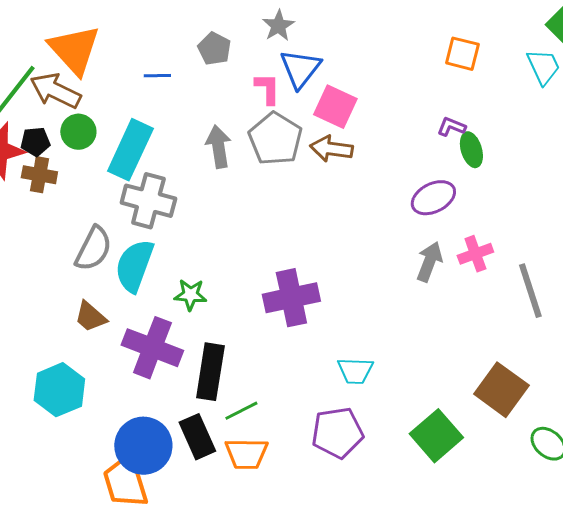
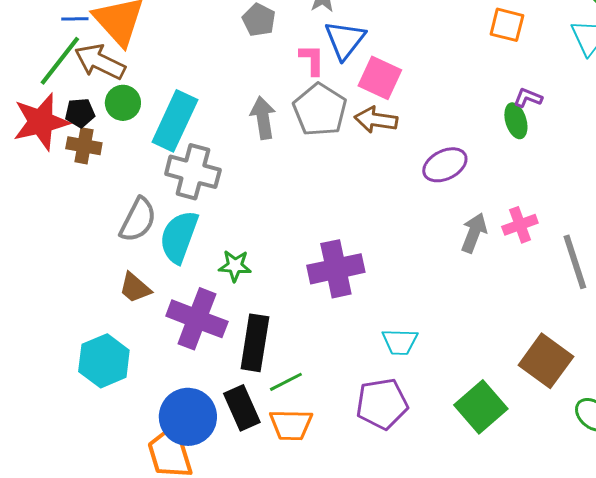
blue line: (157, 76) -> (75, 19), moved
purple L-shape: (451, 127) -> (528, 98), moved
purple ellipse: (433, 198) -> (445, 165), moved

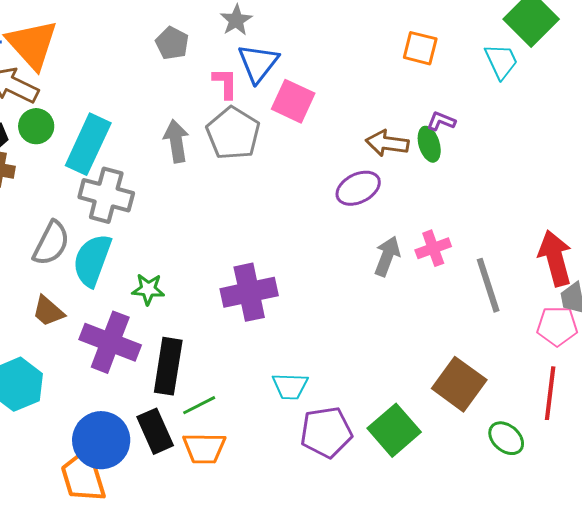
brown arrow: (376, 120) -> (387, 143), moved
cyan trapezoid: (400, 342) -> (290, 386), moved
purple pentagon: (382, 404) -> (326, 432), moved

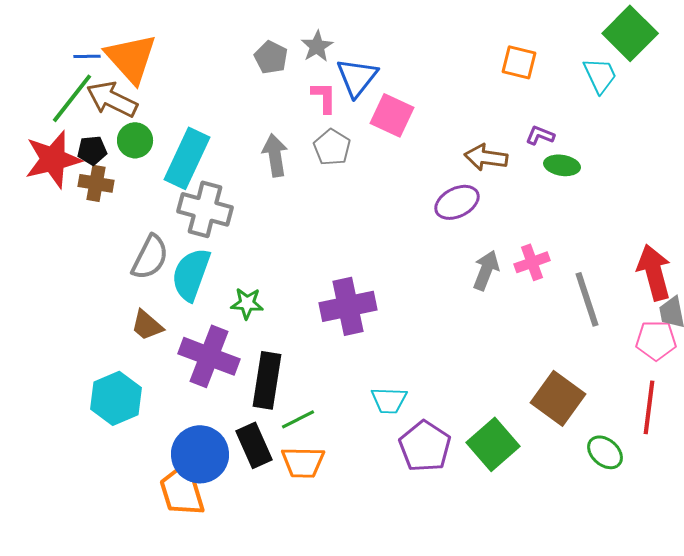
gray star: (236, 20) -> (317, 46), moved
gray pentagon: (233, 133) -> (332, 147), size x0.7
green ellipse: (429, 144) -> (562, 165), moved, turned -64
purple pentagon: (326, 432) -> (425, 446), turned -30

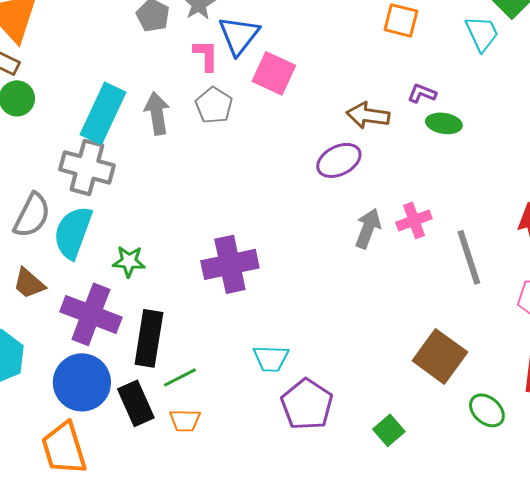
cyan rectangle: (187, 158) -> (103, 113), moved
green square: (493, 444) -> (389, 430), moved, size x0.6
blue circle: (200, 454) -> (82, 382), moved
orange trapezoid: (303, 462) -> (185, 420), size x0.7

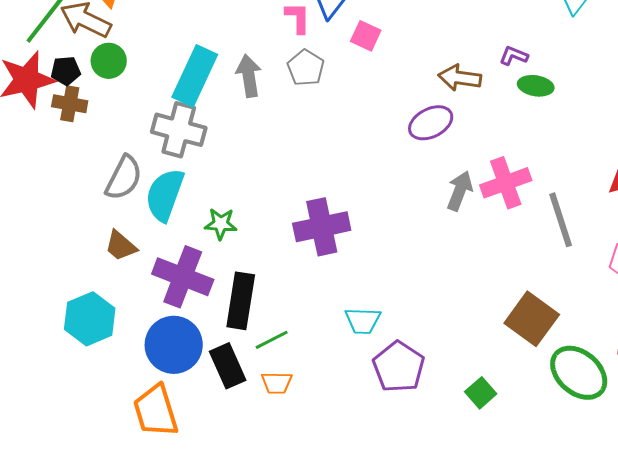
pink square: (274, 73) -> (366, 36), size x0.7
pink cross: (414, 220) -> (506, 183), size x1.4
green ellipse: (487, 410) -> (579, 373), size x1.6

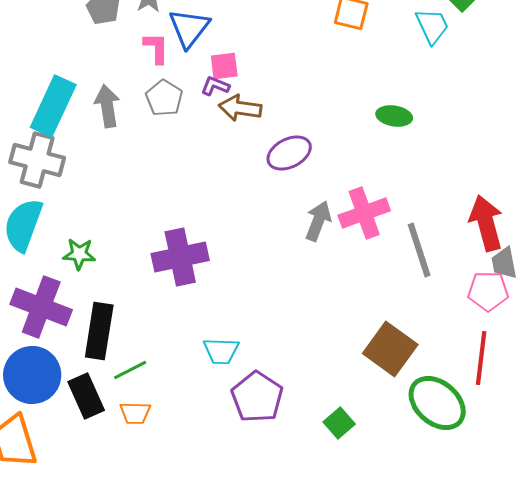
pink square: (366, 36) -> (224, 66), turned -32
purple L-shape: (514, 56) -> (215, 86), moved
brown arrow: (460, 78) -> (240, 108), moved

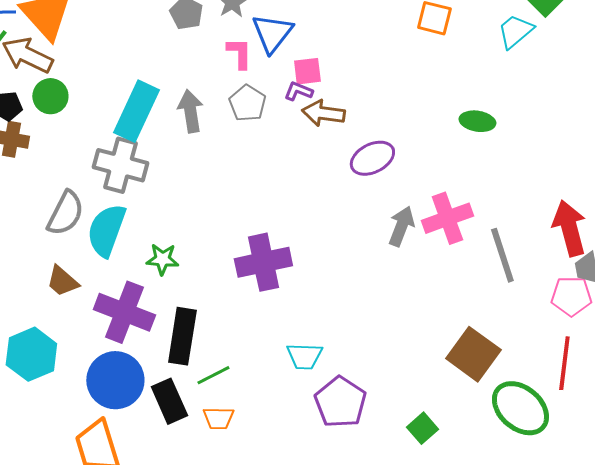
cyan trapezoid: (432, 26) -> (515, 31), turned -105

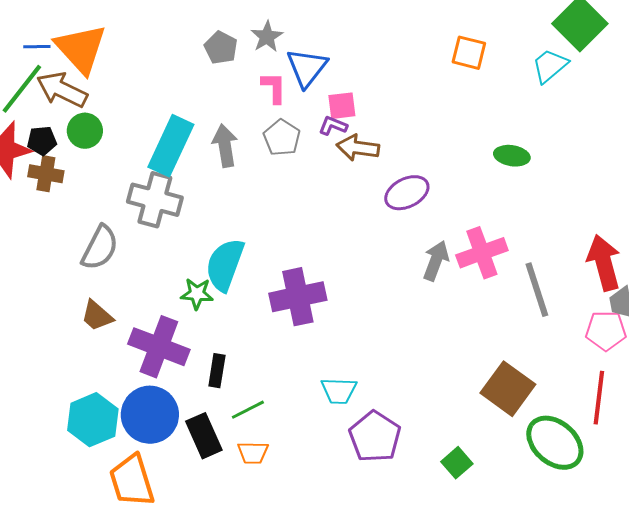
cyan semicircle: (106, 230) -> (225, 265), moved
black rectangle: (182, 336) -> (217, 371), size x0.6
cyan hexagon: (31, 354) -> (93, 420), moved

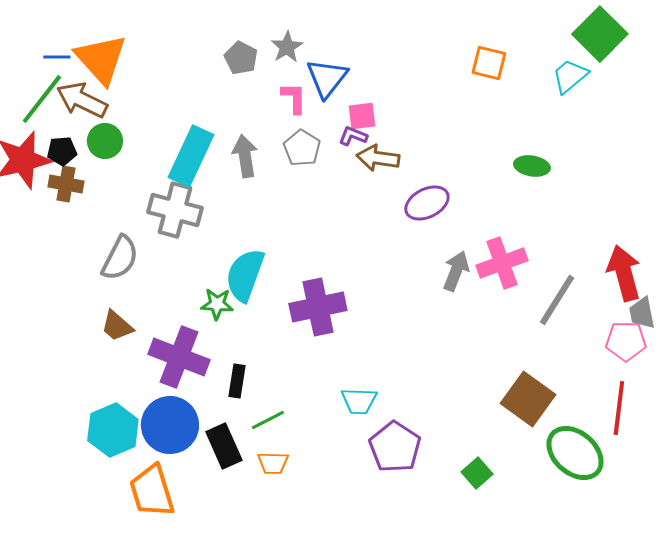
gray line: (537, 290) -> (557, 300), turned 50

